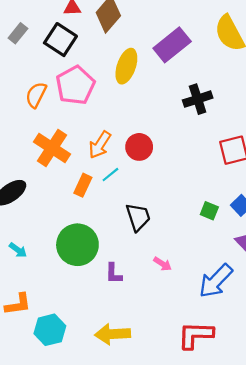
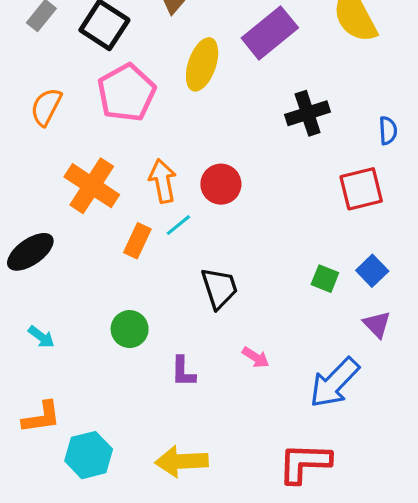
orange semicircle: (36, 95) -> (46, 107), moved
orange arrow: (100, 145) -> (163, 181), turned 136
green circle: (77, 245) -> (130, 329), size x0.6

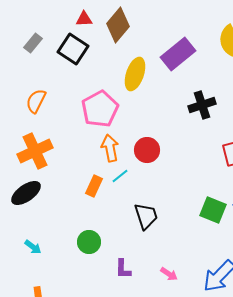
pink pentagon: (126, 93) -> (100, 109), moved
orange cross: (92, 186) -> (35, 151), moved, turned 32
green square: (325, 279) -> (213, 210), size x1.5
pink arrow: (256, 357) -> (169, 274), moved

